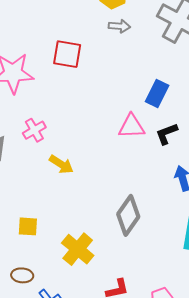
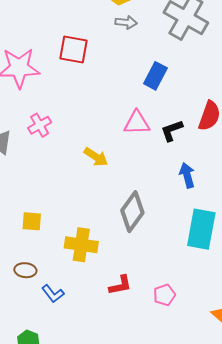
blue rectangle: (157, 93) -> (155, 76), moved
yellow arrow: (61, 164) -> (96, 157), moved
yellow cross: (78, 249) -> (81, 245), turned -32

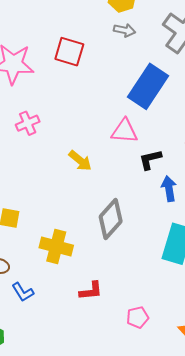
blue rectangle: (155, 76) -> (148, 86), size x1.6
black L-shape: (172, 131) -> (150, 159), moved
pink pentagon: (164, 295) -> (138, 317), moved

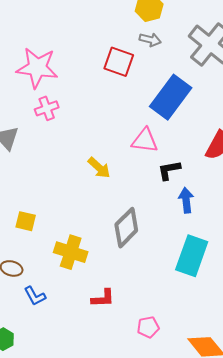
red square: (69, 52) -> (119, 62), moved
pink cross: (28, 123) -> (47, 108), moved

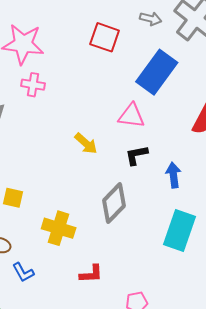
gray arrow: (150, 40) -> (151, 19), moved
pink cross: (47, 108) -> (33, 85), turned 30
black L-shape: (169, 170) -> (136, 155), moved

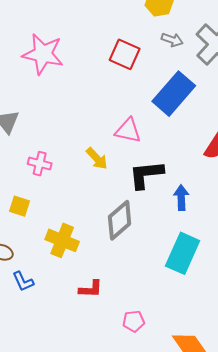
pink cross: (33, 85) -> (40, 164), moved
pink triangle: (132, 116) -> (128, 131), moved
black L-shape: (136, 155) -> (146, 175), size x1.5

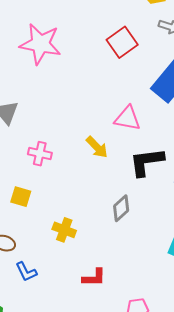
red square: (125, 54) -> (122, 42), turned 32
gray diamond: (120, 220) -> (121, 208), size x0.7
yellow cross: (62, 240) -> (64, 230), size x0.7

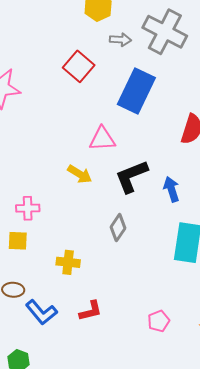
pink cross: (40, 154) -> (28, 208), moved
blue L-shape: (26, 272) -> (41, 312), size x1.4
red L-shape: (94, 278) -> (91, 311), moved

